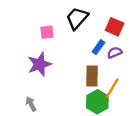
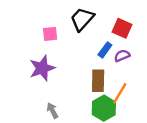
gray arrow: (31, 104) -> (52, 110), moved

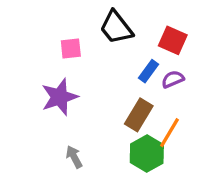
black trapezoid: (82, 19) -> (116, 27), turned -80
brown rectangle: (98, 81) -> (139, 115), turned 30

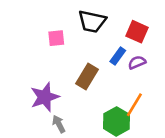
black trapezoid: (116, 27) -> (92, 21), turned -40
purple star: (60, 97) -> (45, 97), moved
brown rectangle: (139, 115) -> (87, 77), moved

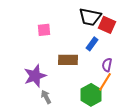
black trapezoid: (92, 21) -> (90, 17), moved
purple semicircle: (137, 62) -> (107, 65), moved, turned -56
brown rectangle: (87, 77) -> (68, 60), turned 60

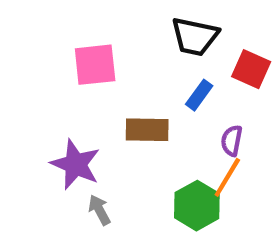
red square: (107, 25) -> (251, 69), moved
pink square: (44, 30) -> (95, 65), size x1.5
purple star: (35, 76) -> (76, 164), turned -30

